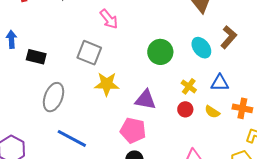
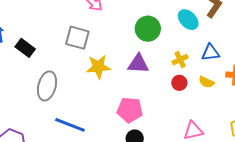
black rectangle: (36, 57) -> (25, 48), turned 30
yellow cross: (189, 86) -> (180, 60), turned 35
purple triangle: (145, 100) -> (138, 64), moved

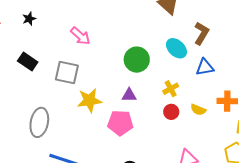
black rectangle: (25, 48) -> (28, 61), moved
blue triangle: (210, 53) -> (205, 67), moved
purple triangle: (138, 64) -> (129, 95), size x0.7
pink pentagon: (130, 110) -> (120, 123), moved

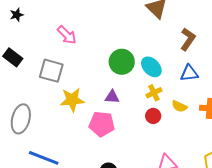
cyan ellipse: (176, 48) -> (151, 67), moved
yellow semicircle: (198, 110) -> (179, 106), moved

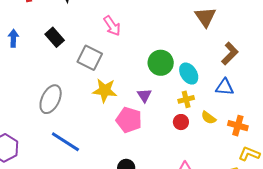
purple triangle: (112, 97) -> (144, 95), turned 42

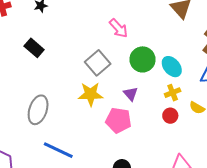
pink arrow: (112, 26) -> (119, 28), moved
gray square: (90, 58) -> (98, 63), moved, turned 30

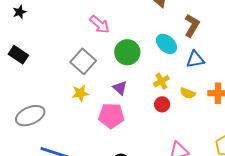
cyan ellipse: (172, 67) -> (166, 44), moved
yellow star: (91, 94) -> (80, 93), size x0.7
gray ellipse: (38, 110) -> (30, 116), turned 56

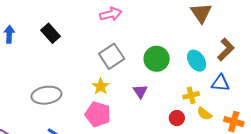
pink arrow: (99, 24) -> (111, 14), moved, turned -70
yellow cross: (161, 81) -> (191, 95), moved
yellow star: (80, 93) -> (101, 86), turned 30
pink pentagon: (111, 116) -> (98, 114), moved

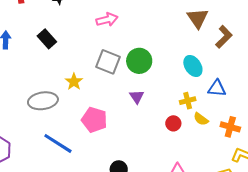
brown L-shape: (226, 49) -> (224, 37), moved
gray square: (112, 56) -> (108, 62), turned -35
green circle: (157, 59) -> (139, 61), moved
yellow star: (101, 86) -> (74, 82), moved

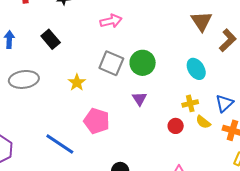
blue triangle: (217, 88) -> (224, 103), moved, turned -48
gray ellipse: (43, 101) -> (24, 79), moved

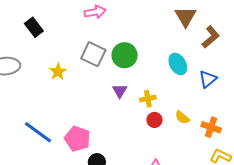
yellow cross: (190, 103) -> (148, 99), moved
blue triangle: (224, 103) -> (208, 79), moved
pink pentagon: (97, 121) -> (77, 139), moved

